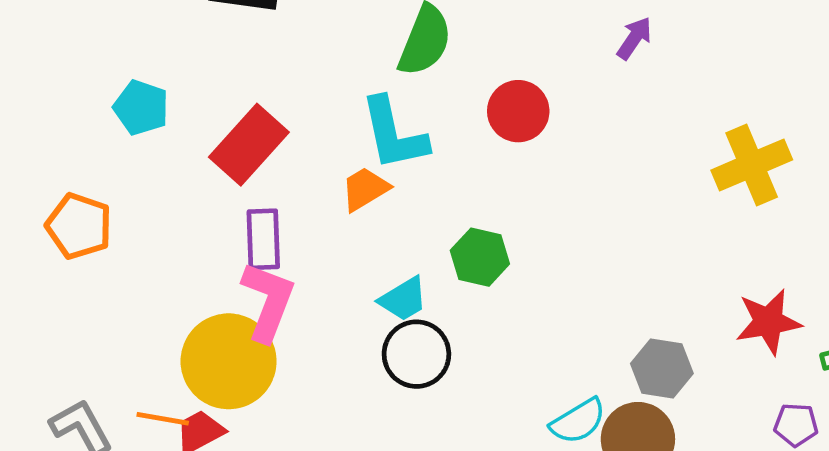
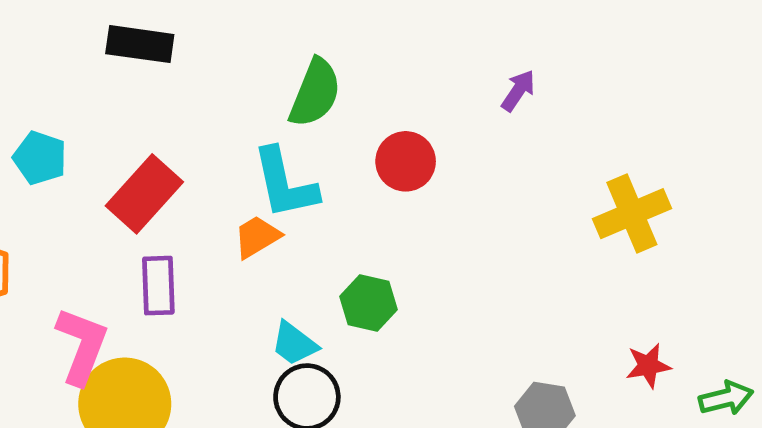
cyan trapezoid: (403, 299) -> (294, 344), turned 68
pink L-shape: (268, 301) -> (82, 346), moved
red star: (768, 322) -> (648, 366), size x0.7

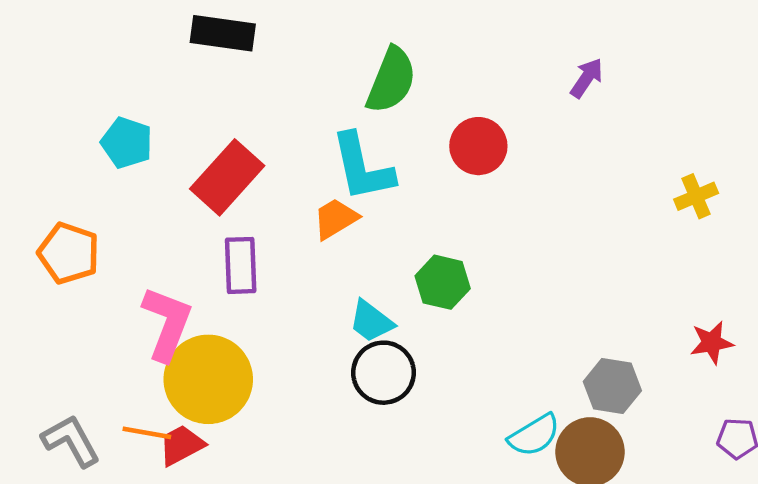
yellow cross: (632, 214) -> (696, 196), size x0.6

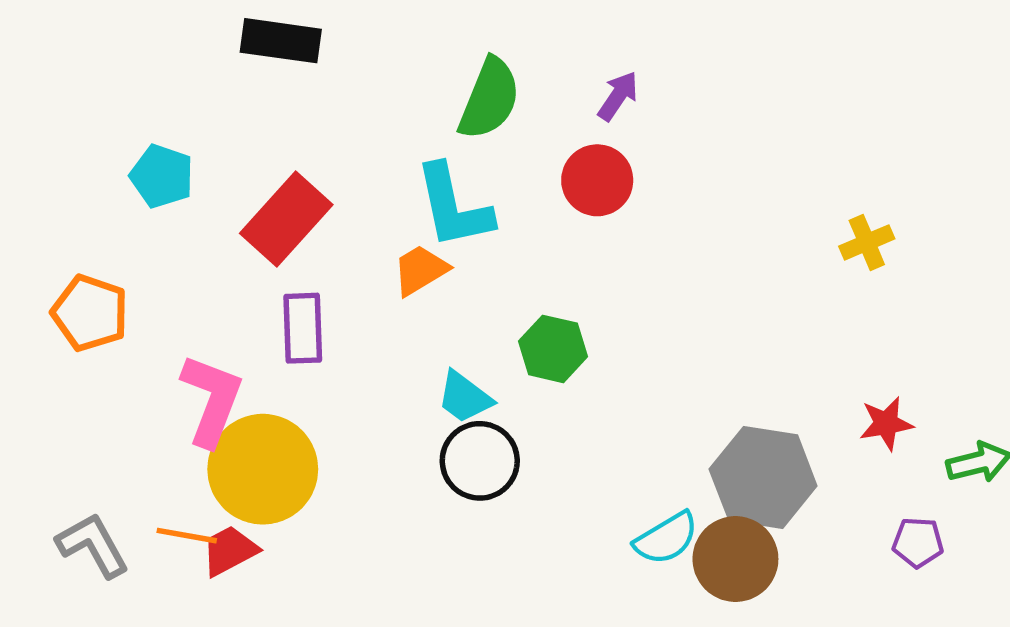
purple arrow: (587, 78) -> (618, 96), moved
gray hexagon: (612, 386) -> (763, 477), size x1.5

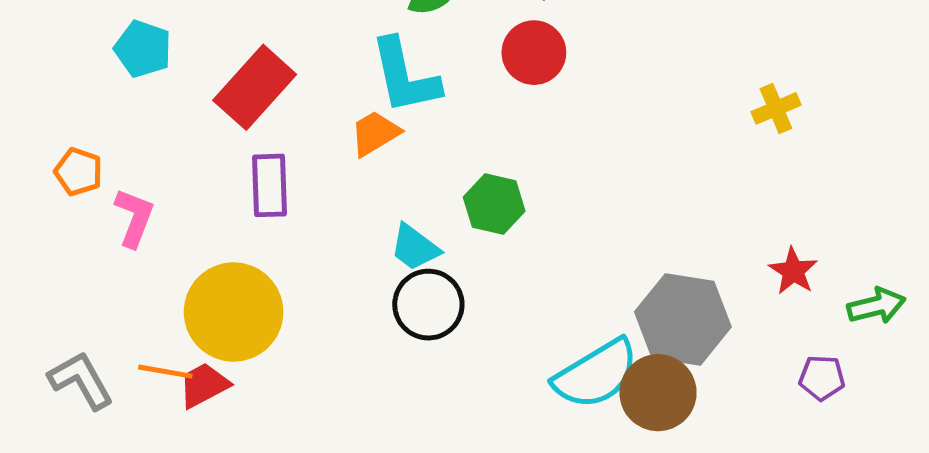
orange pentagon: (90, 313) -> (78, 172), size x0.7
pink L-shape: (212, 400) -> (134, 218), moved, size x0.7
red star: (886, 424) -> (793, 271), turned -30
cyan semicircle: (666, 538) -> (596, 374), size x1.5

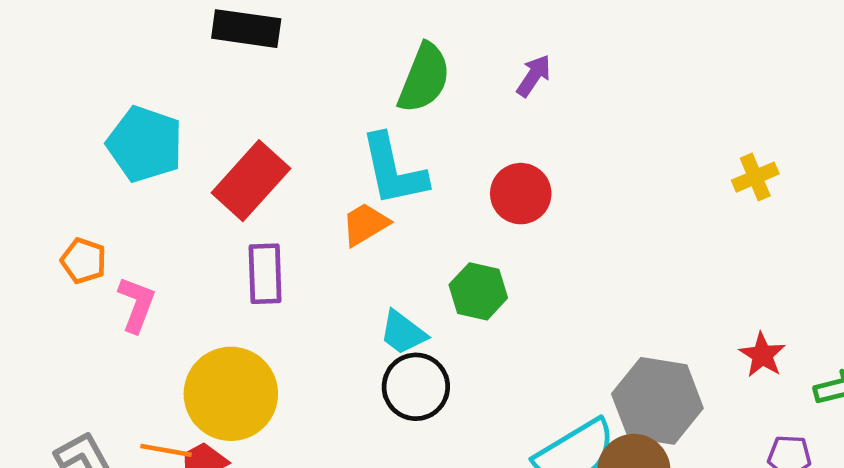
cyan pentagon: (143, 49) -> (145, 144), size x1.4
red circle: (534, 53) -> (521, 194), moved
yellow cross: (776, 108) -> (755, 177), moved

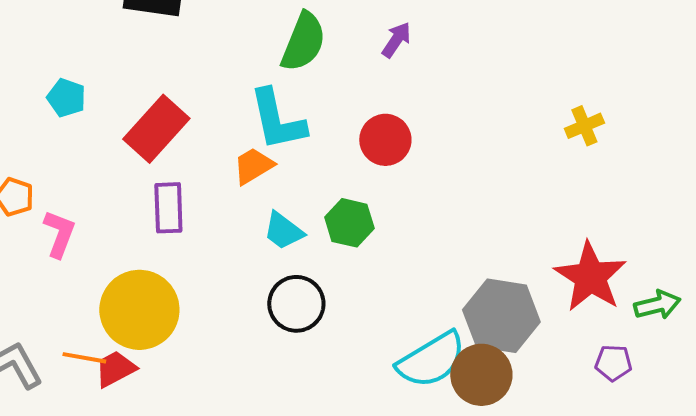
cyan pentagon: (145, 144) -> (66, 98), size x0.6
cyan trapezoid: (403, 333) -> (283, 231), moved
red star: (762, 355) -> (590, 277), size x1.8

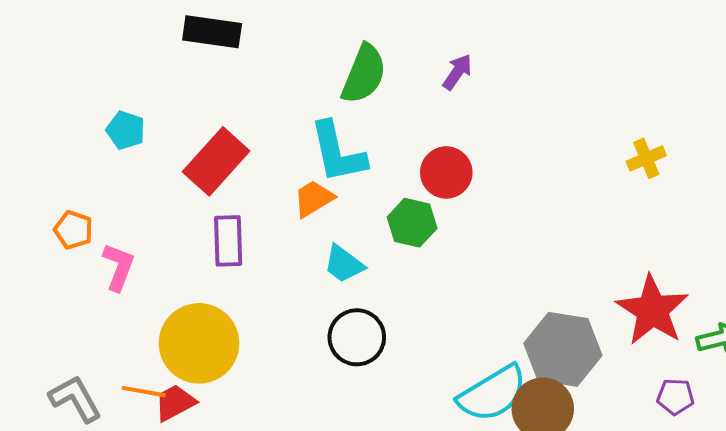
green hexagon: (349, 223) -> (412, 223), moved

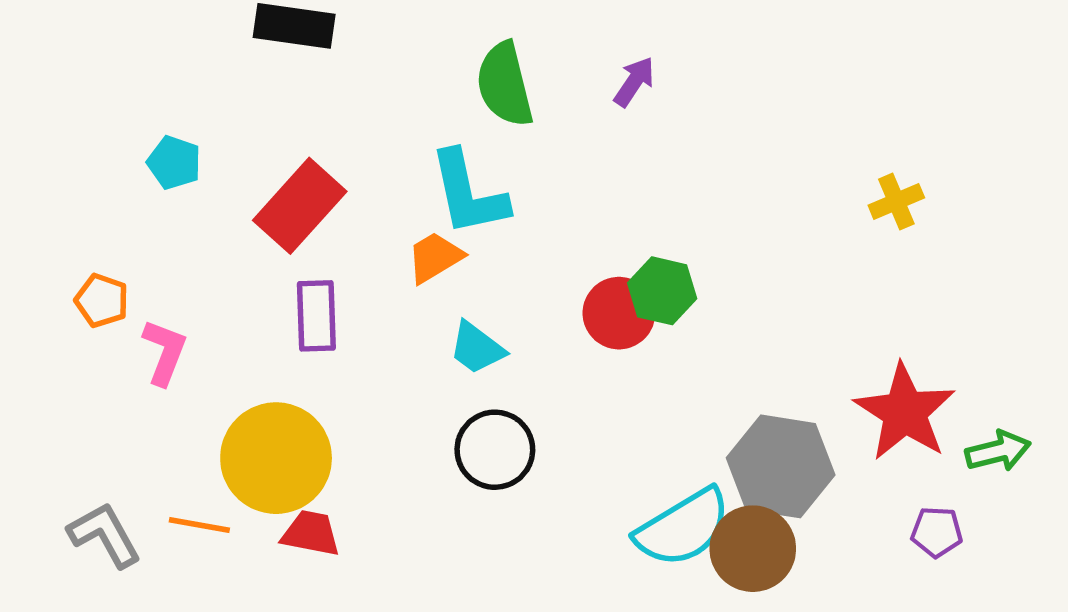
green semicircle: (364, 74) -> (505, 84), turned 144
red circle: (446, 172) -> (619, 313), moved
green hexagon: (412, 223) -> (662, 291), moved
red trapezoid: (175, 403) -> (311, 533), moved, turned 39

